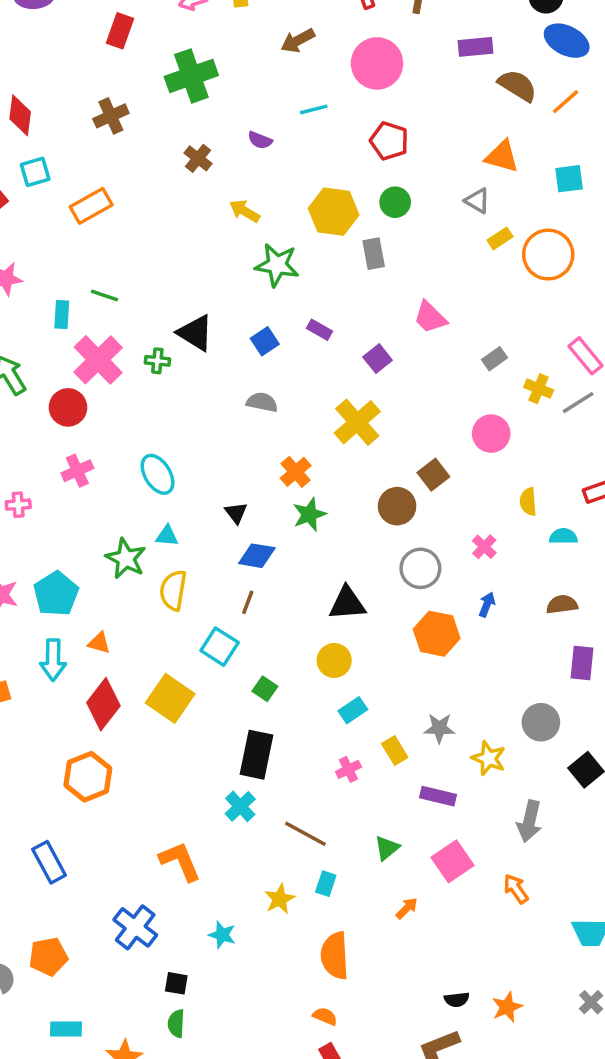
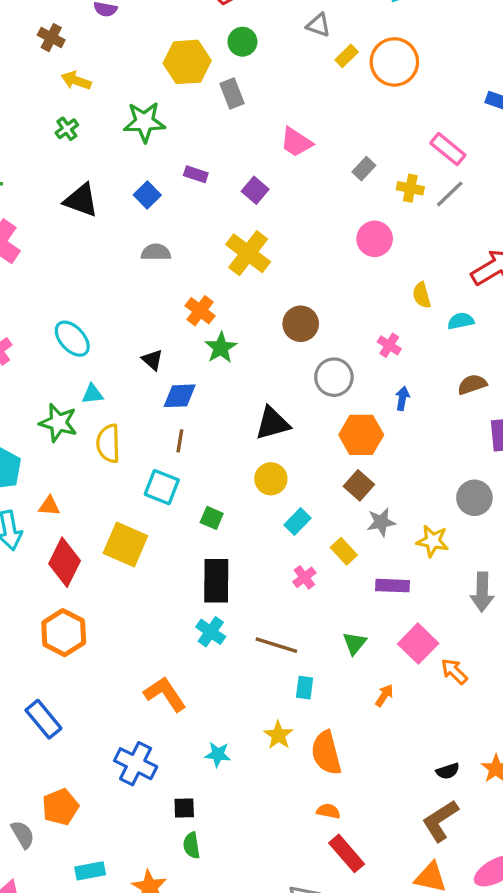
yellow arrow: (245, 211) -> (76, 81), moved
green cross: (157, 361) -> (67, 129), moved, turned -30
brown square: (433, 475) -> (359, 485), moved
orange arrow: (516, 889) -> (454, 671), moved
yellow star: (280, 899) -> (278, 735), moved

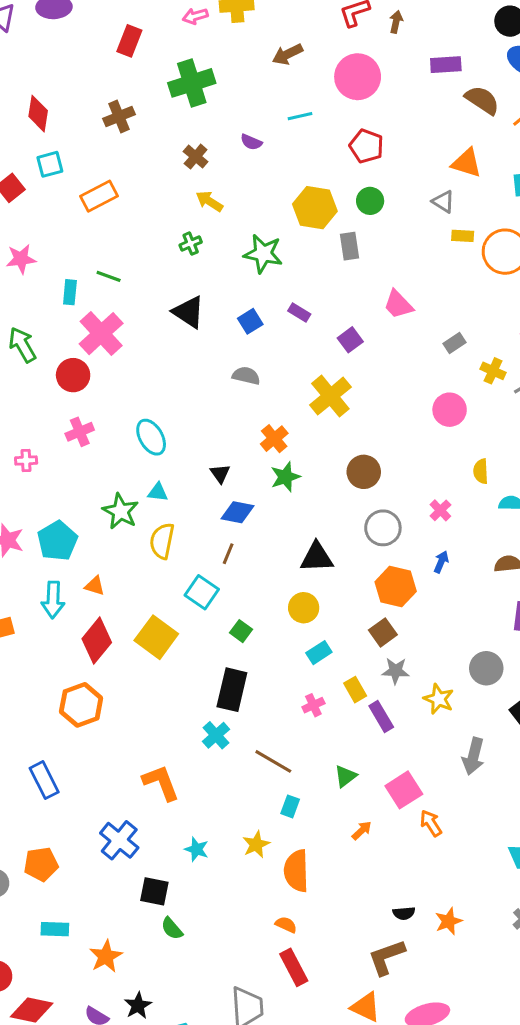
yellow rectangle: (347, 56) -> (463, 236), turned 35
purple rectangle: (393, 586) -> (381, 717), moved, turned 44
black square: (184, 808) -> (154, 891), size x1.4
green semicircle: (192, 845) -> (172, 929), moved, turned -45

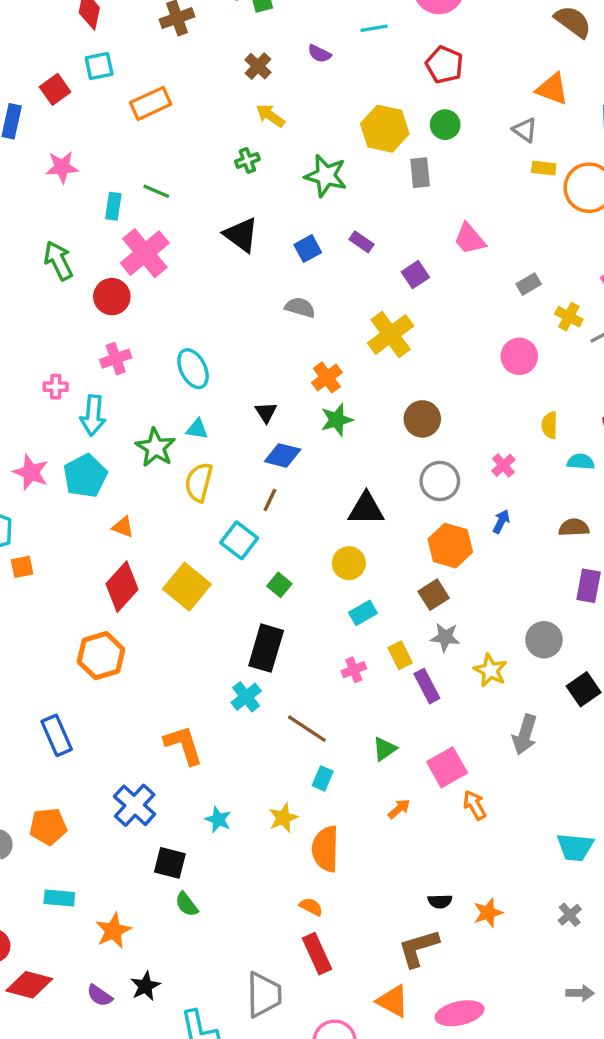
cyan arrow: (53, 600) -> (93, 415), moved

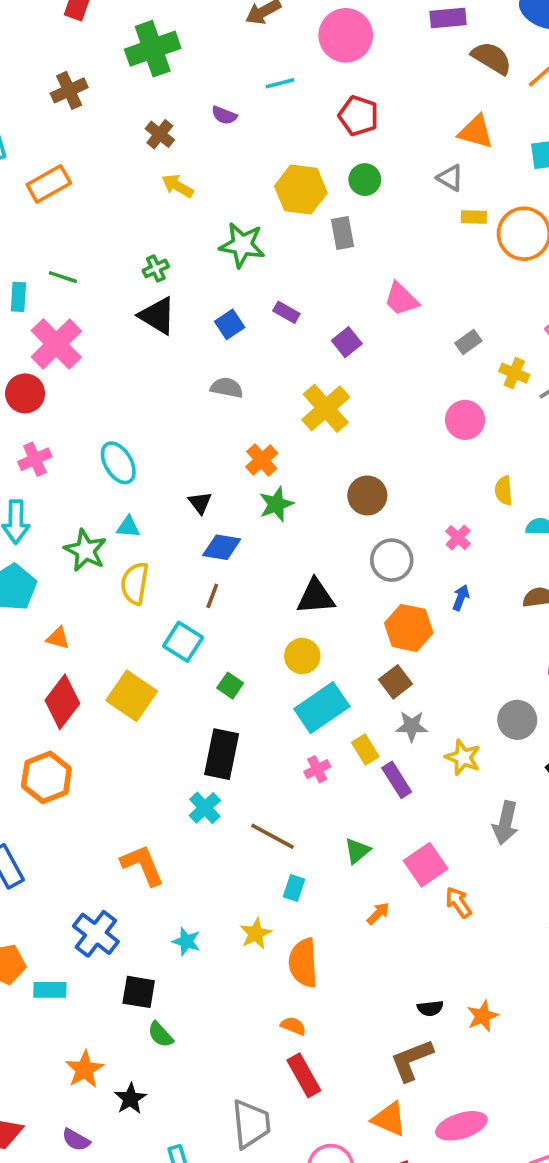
green cross: (247, 160) -> (156, 268), moved
cyan rectangle: (363, 613) -> (322, 708), size x1.8
cyan rectangle: (59, 898) -> (50, 990), moved
black star: (145, 986) -> (130, 1099), moved

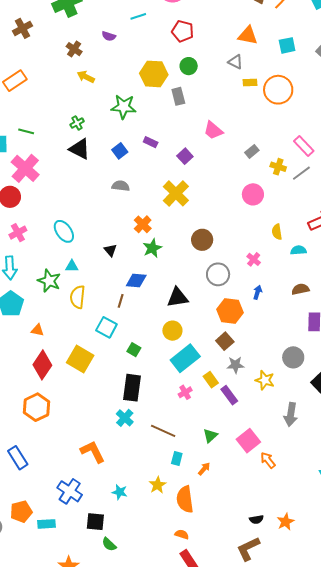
blue diamond: (222, 547) -> (136, 281), moved
orange arrow: (378, 913) -> (204, 469), moved

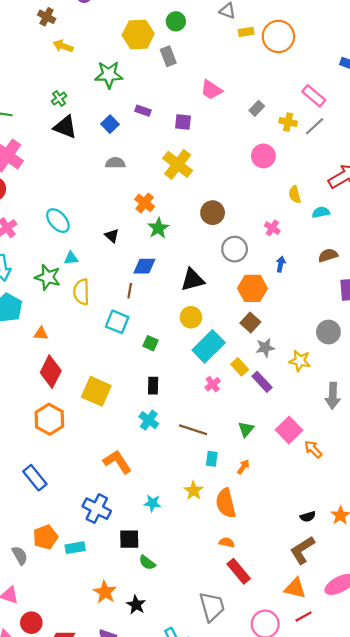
purple square: (185, 156) -> (183, 122), turned -35
yellow square: (80, 359) -> (96, 391), moved
black rectangle: (132, 388) -> (153, 386), size x0.6

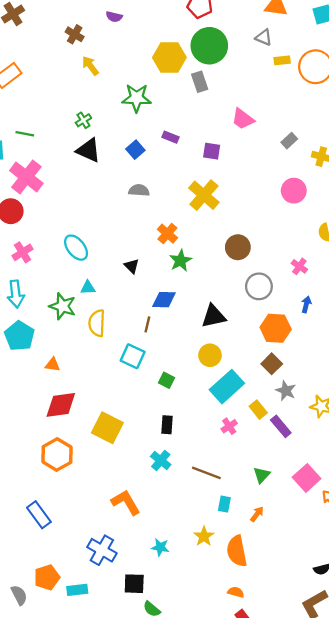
green circle: (176, 21) -> (209, 46), size x1.8
yellow arrow: (63, 46) -> (90, 66), turned 30
gray star: (265, 348) -> (286, 391), turned 30
red diamond: (51, 372) -> (61, 405), turned 52

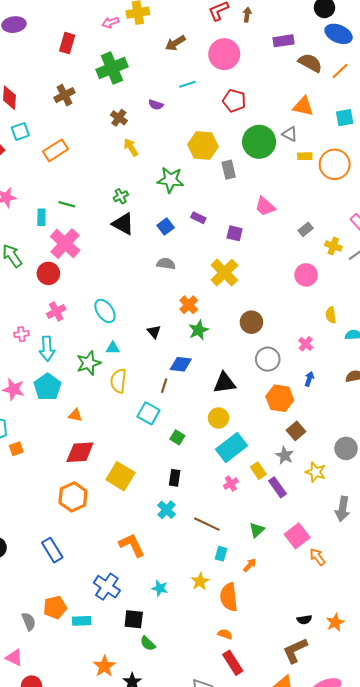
green circle: (209, 46) -> (259, 142), moved
green star: (63, 306) -> (89, 363), turned 30
brown square: (272, 364) -> (296, 431), moved

